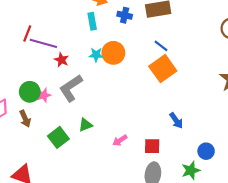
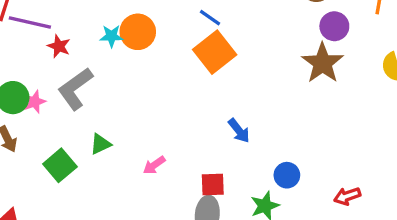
red square: (152, 146) -> (213, 185), moved

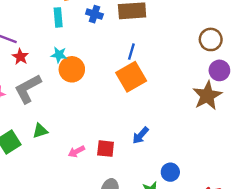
blue line: (210, 18) -> (131, 52), turned 63
orange circle: (138, 32) -> (72, 69), moved
blue arrow: (239, 131) -> (141, 135), turned 72
red square: (213, 185) -> (106, 149), moved

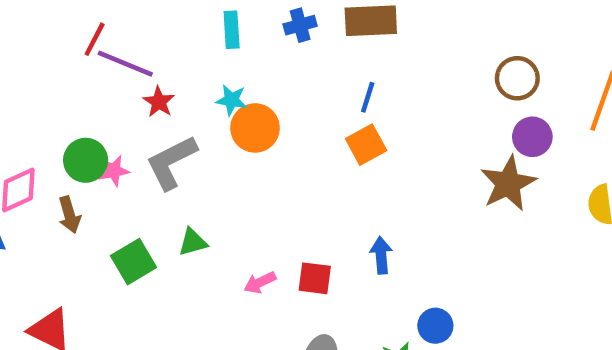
blue cross: (94, 14) -> (300, 25), turned -35
orange square: (131, 77) -> (366, 145), size x0.7
blue arrow: (141, 135) -> (381, 255), turned 132

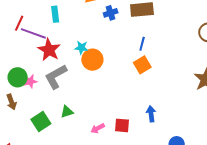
cyan rectangle: (232, 30) -> (55, 14), moved
red star: (159, 102) -> (49, 50), size x1.6

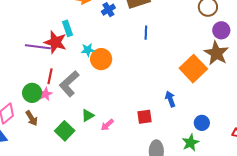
cyan rectangle: (55, 14) -> (68, 28), moved
red line: (19, 23) -> (50, 76), moved
red star: (49, 50) -> (55, 42), moved
orange square: (142, 65) -> (193, 69), moved, size x1.5
pink arrow: (98, 128) -> (107, 125), moved

